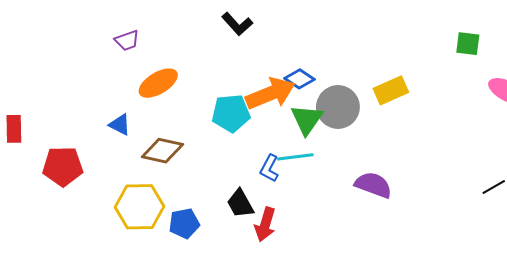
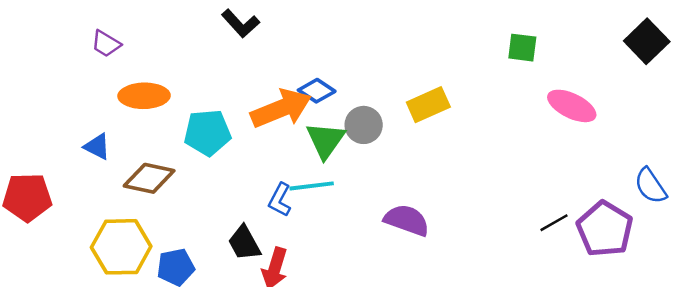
purple trapezoid: (127, 41) -> (106, 44), turned 50
orange ellipse: (158, 83) -> (144, 96), turned 30
gray circle: (338, 107) -> (364, 125), size x0.7
cyan pentagon: (231, 113) -> (207, 133), moved

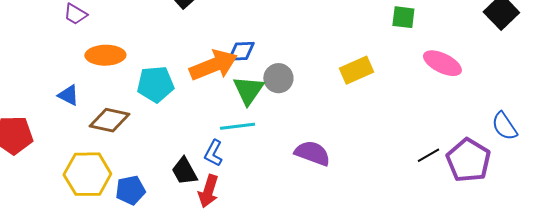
blue diamond: (317, 91) -> (241, 51), turned -36
yellow rectangle: (428, 105) -> (356, 70), moved
blue L-shape: (280, 200) -> (213, 153), moved

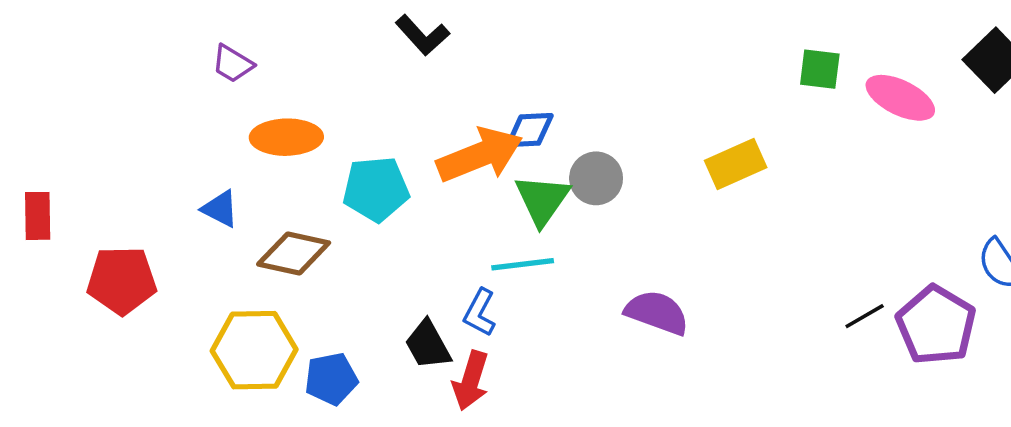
pink ellipse: (442, 63) -> (900, 98), moved

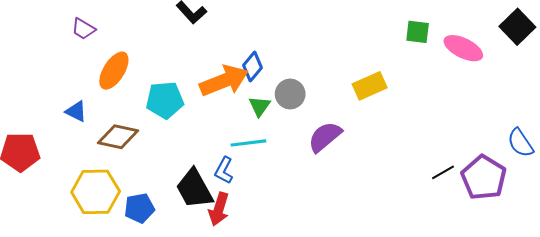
blue diamond: (530, 130) -> (252, 67), turned -48
orange ellipse: (286, 137) -> (114, 71), turned -57
green triangle: (542, 200) -> (260, 106), size x0.7
purple semicircle: (657, 313) -> (325, 137), moved, turned -60
black trapezoid: (428, 345) -> (194, 189), size x1.4

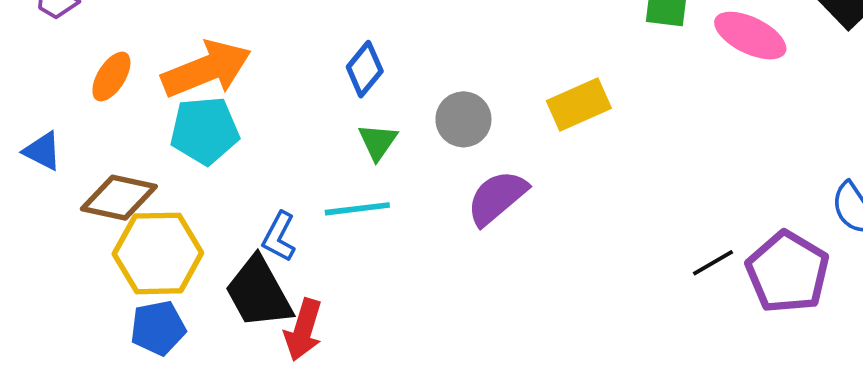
orange ellipse: (114, 71) -> (111, 77), size x0.7
orange arrow: (224, 81) -> (206, 69), moved
gray circle: (290, 94) -> (463, 119), moved
blue L-shape: (224, 170) -> (279, 237), moved
yellow hexagon: (96, 192) -> (158, 253), moved

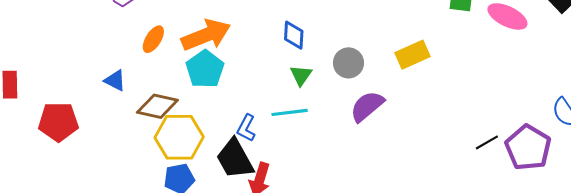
blue diamond: (365, 69) -> (294, 35), turned -36
cyan pentagon: (205, 131) -> (205, 69), turned -30

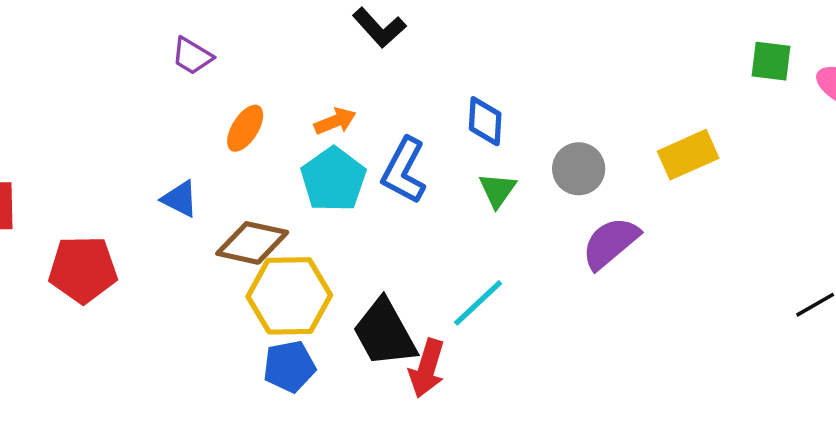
orange arrow: (206, 35) -> (335, 121), size x0.5
cyan line: (290, 112) -> (478, 303), moved, turned -36
blue L-shape: (246, 128) -> (404, 171), moved, size x1.4

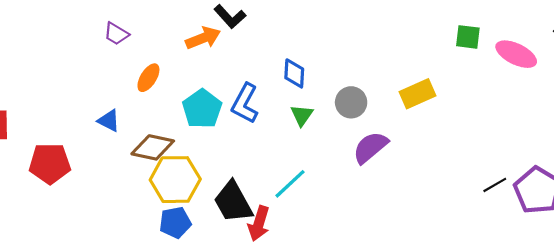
orange arrow: (335, 121) -> (203, 38), moved, size x1.4

